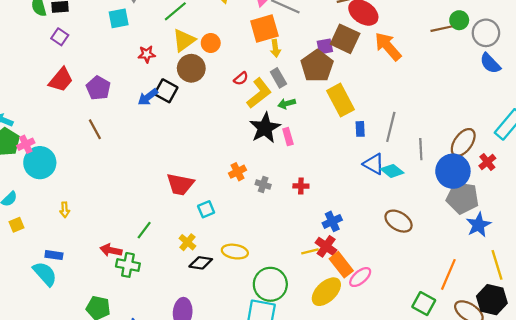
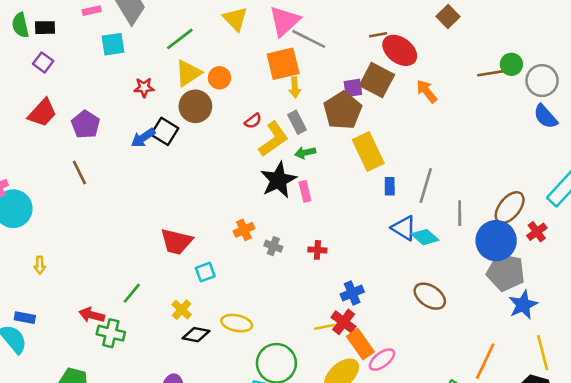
orange arrow: (388, 46) -> (427, 91), size x0.7

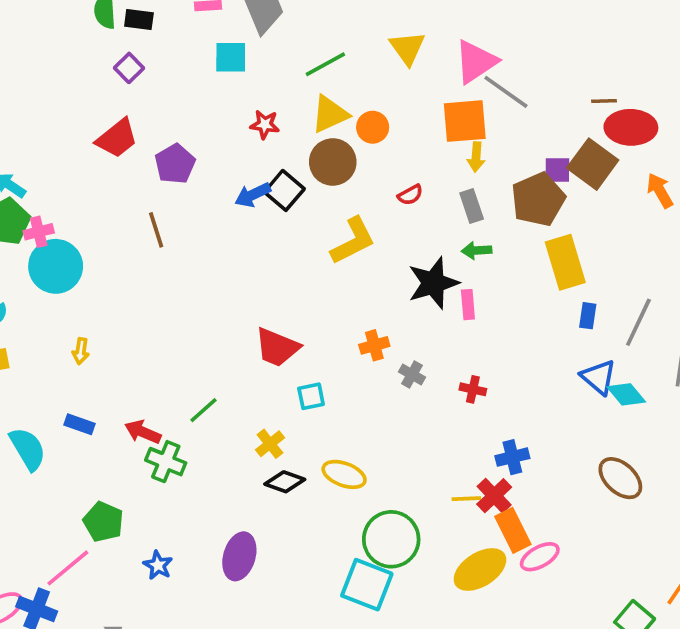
red ellipse: (400, 50) -> (631, 127), turned -44
yellow L-shape: (273, 139) -> (353, 241), moved
blue rectangle: (25, 318) -> (79, 424), moved

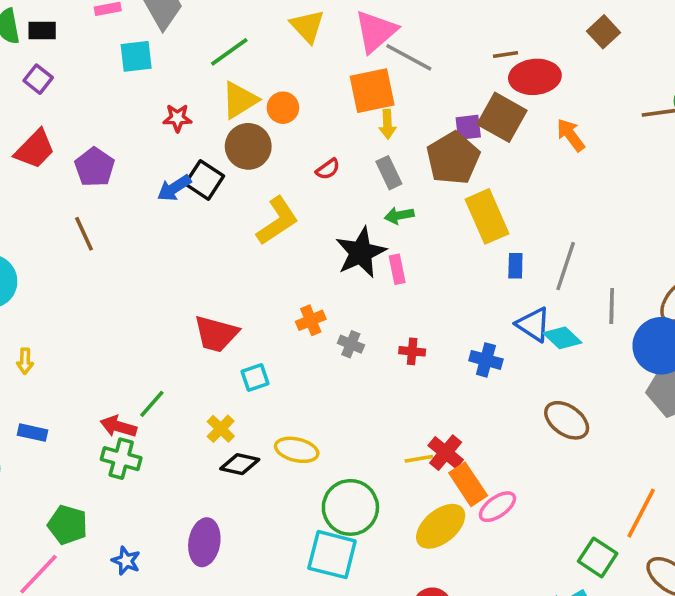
red arrow: (143, 432) -> (118, 426), moved
blue cross: (512, 457) -> (486, 360), moved, turned 36

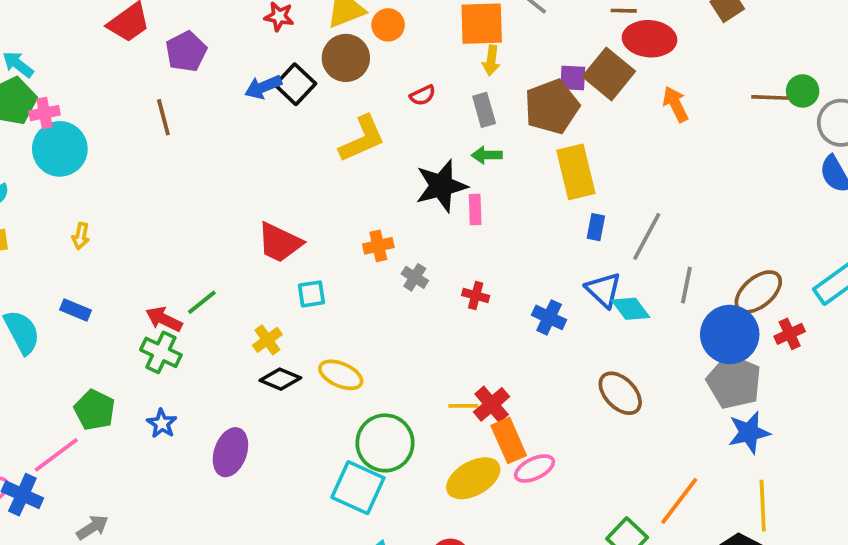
blue star: (126, 561) -> (162, 423), moved

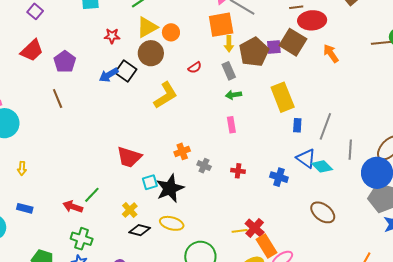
brown pentagon: (552, 107) -> (254, 52), moved
black star: (441, 186) -> (170, 188), moved
green cross: (161, 352) -> (82, 239), moved

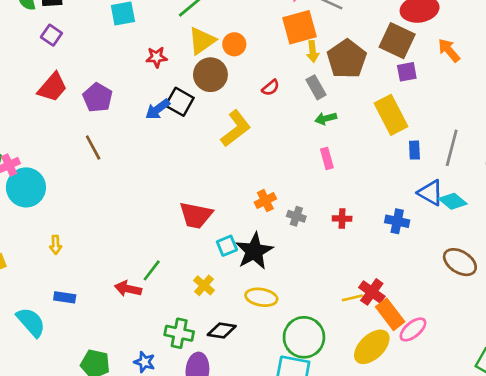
purple square: (274, 47) -> (407, 72), moved
black diamond: (140, 230) -> (222, 330), moved
green cross: (82, 239) -> (179, 333), moved

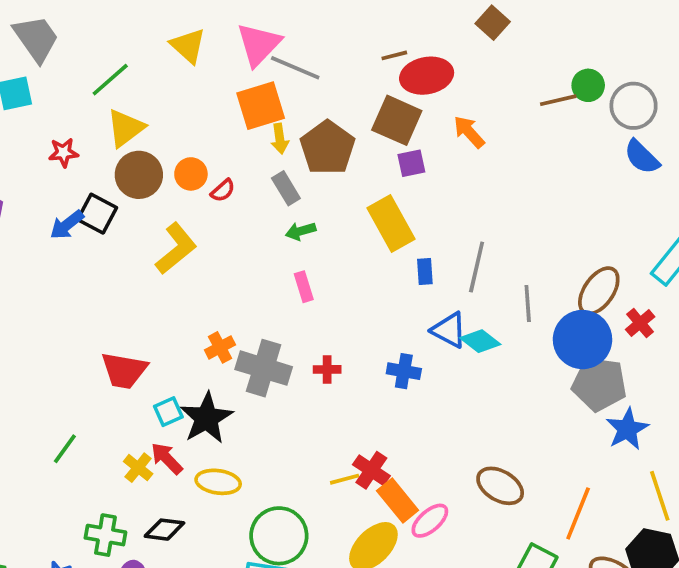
orange circle: (234, 44) -> (191, 174), moved
gray cross: (296, 216) -> (264, 368), size x2.0
brown ellipse: (460, 262) -> (500, 486), moved
red arrow: (128, 289) -> (167, 458), moved, turned 35

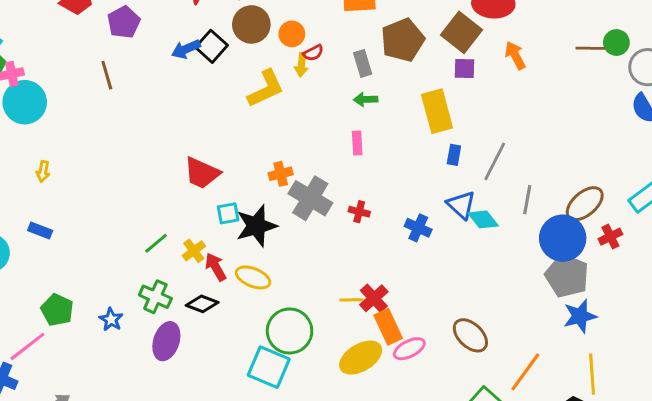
yellow arrow: (280, 139) -> (301, 65), moved
green line: (65, 449) -> (156, 243), moved
red arrow: (167, 458) -> (216, 267), moved

